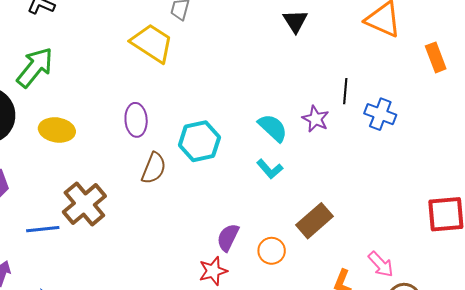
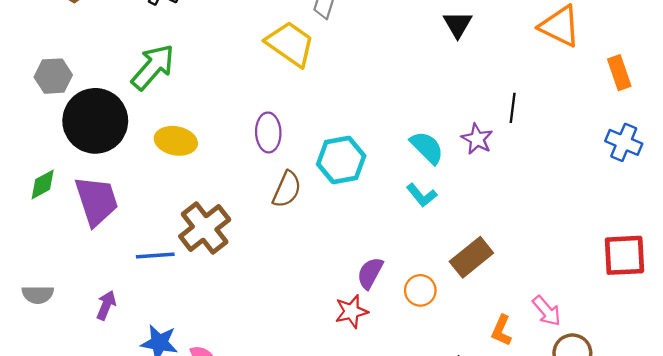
blue cross: (380, 114) -> (624, 142), moved

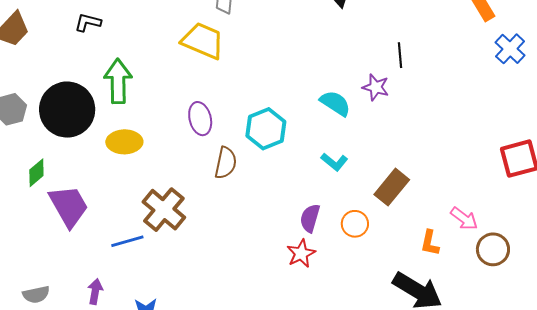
green arrow: (153, 67) -> (118, 81), moved, turned -30
black circle: (95, 121) -> (67, 110), moved
blue cross: (624, 142) -> (510, 49), moved, turned 32
green diamond: (43, 184) -> (36, 173), moved
cyan L-shape: (422, 195) -> (334, 162), moved

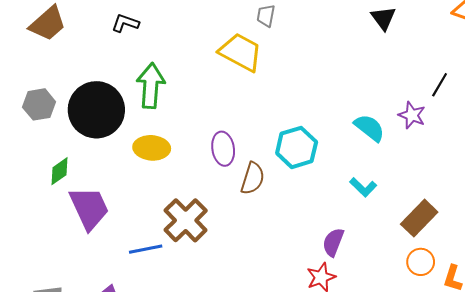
black line: (400, 55) -> (440, 85), turned 30
purple ellipse: (200, 119) -> (223, 149), moved
orange circle: (355, 224) -> (421, 262), moved

